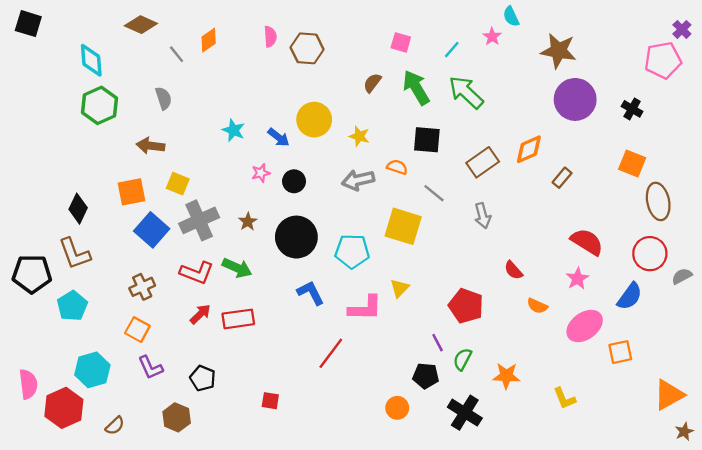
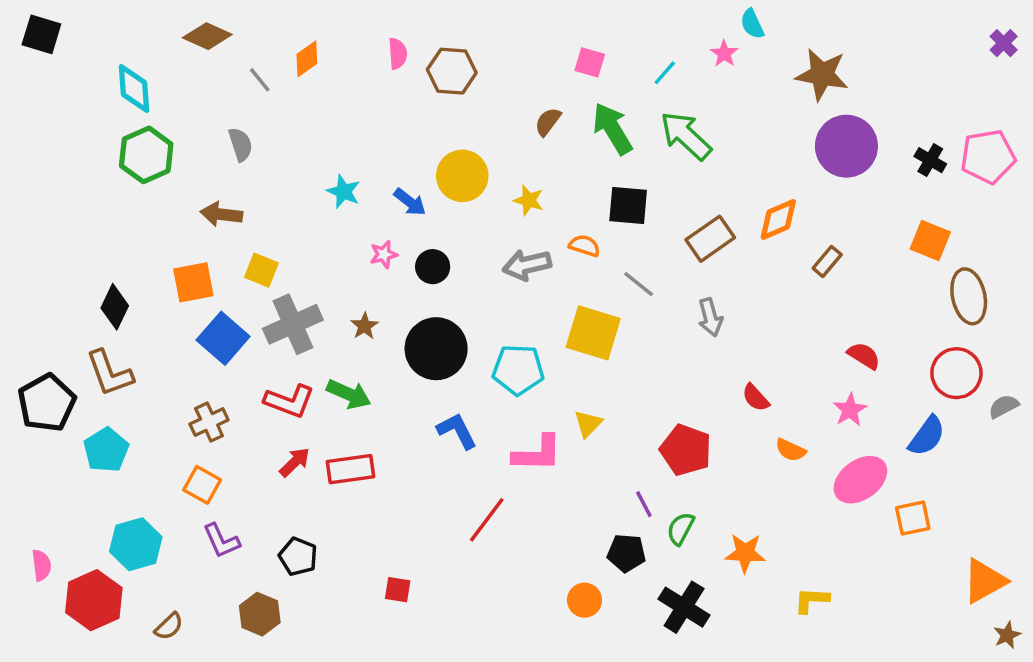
pink pentagon: (663, 60) -> (988, 157), moved
red semicircle: (587, 242) -> (864, 356), size x0.7
black pentagon: (32, 274) -> (47, 403), turned -30
pink semicircle: (28, 384) -> (41, 565), size x0.7
yellow L-shape: (564, 398) -> (812, 600), moved, turned 115

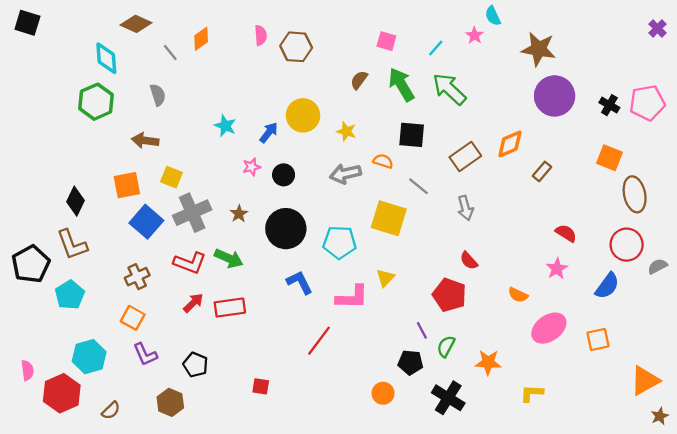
cyan diamond: (134, 89) -> (106, 58), moved
blue arrow: (410, 202) -> (269, 133), turned -90
red semicircle: (756, 398) -> (469, 261), moved
pink ellipse: (860, 480) -> (549, 328), moved

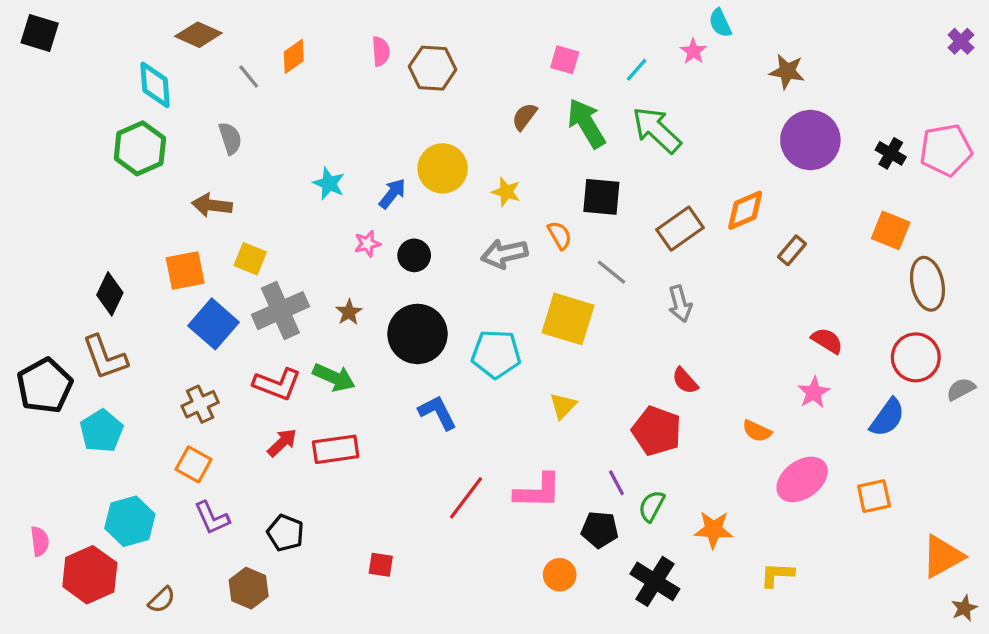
brown star: (539, 49) -> (787, 71), size x0.7
orange semicircle: (383, 161) -> (560, 235), turned 42
pink L-shape: (352, 297) -> (538, 491), moved

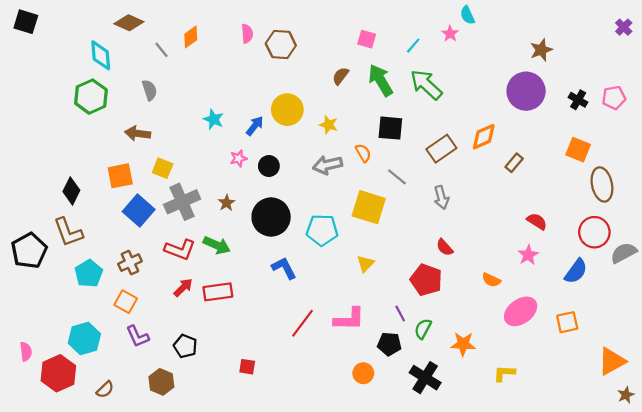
brown star: (787, 71) -> (541, 50), moved, turned -30
pink pentagon: (946, 150) -> (614, 98), size x0.7
gray semicircle: (961, 389) -> (624, 253), size x1.4
cyan pentagon: (101, 431) -> (89, 273), moved

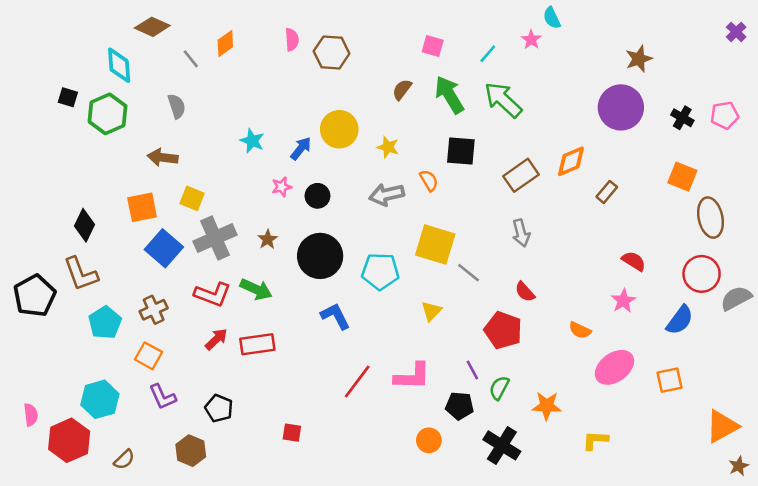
black square: (26, 22) -> (68, 97), moved, size x0.7
gray line: (397, 177) -> (469, 273), moved

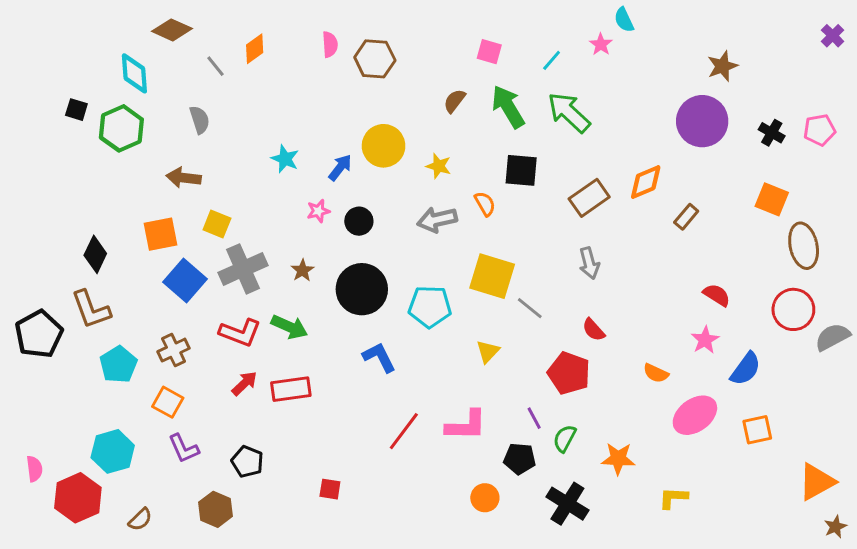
blue semicircle: (680, 320) -> (746, 369), moved

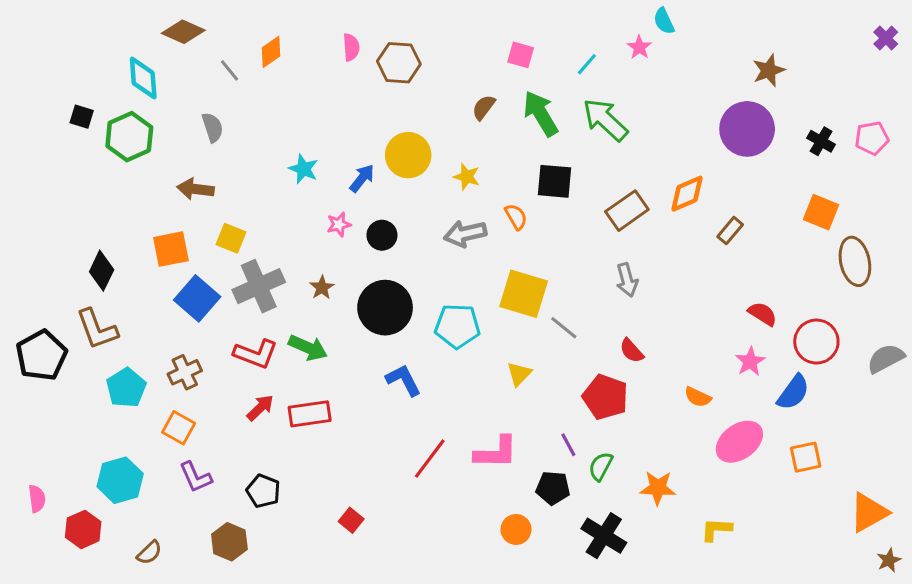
red circle: (793, 309) -> (816, 342), moved
red square: (330, 489) -> (351, 520), turned 30
red hexagon: (78, 498) -> (83, 529), size x0.7

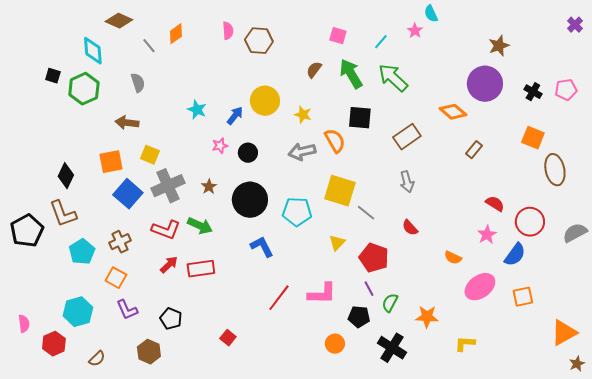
orange diamond: (687, 194) -> (453, 112), moved, turned 64
orange semicircle: (516, 217) -> (335, 141), size x1.4
red pentagon: (605, 397) -> (374, 258), moved

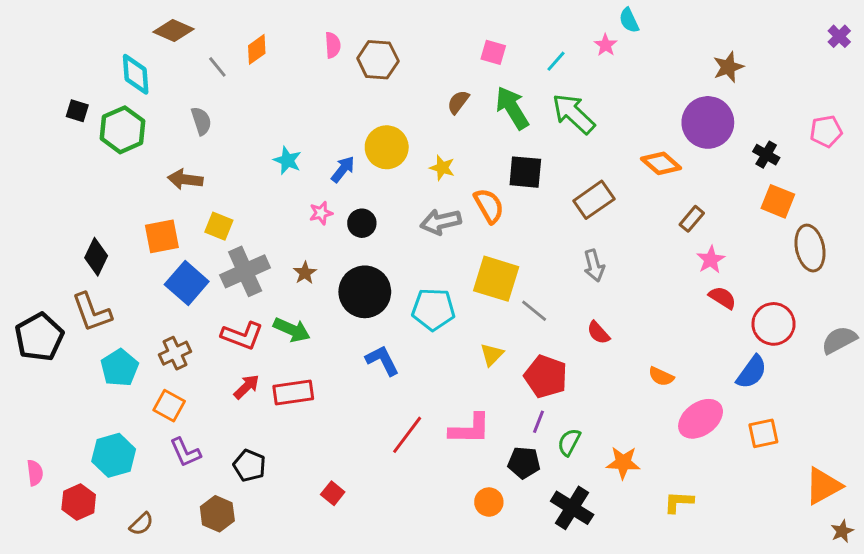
black cross: (533, 92) -> (766, 155), moved
pink star: (487, 235) -> (711, 260), moved
purple line: (369, 289) -> (538, 422), turned 49

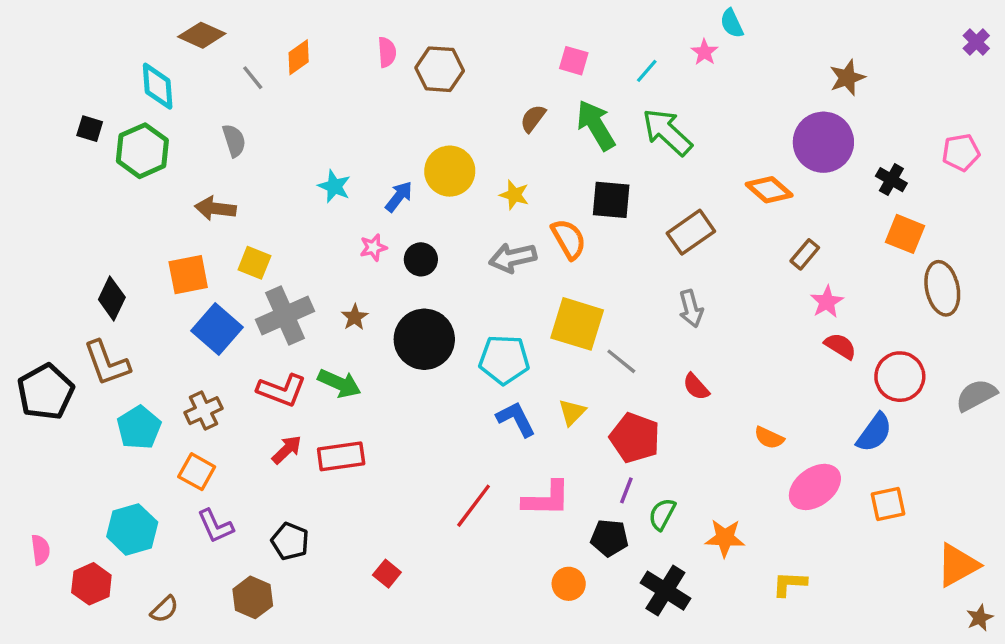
blue L-shape: (382, 360) -> (516, 419), moved

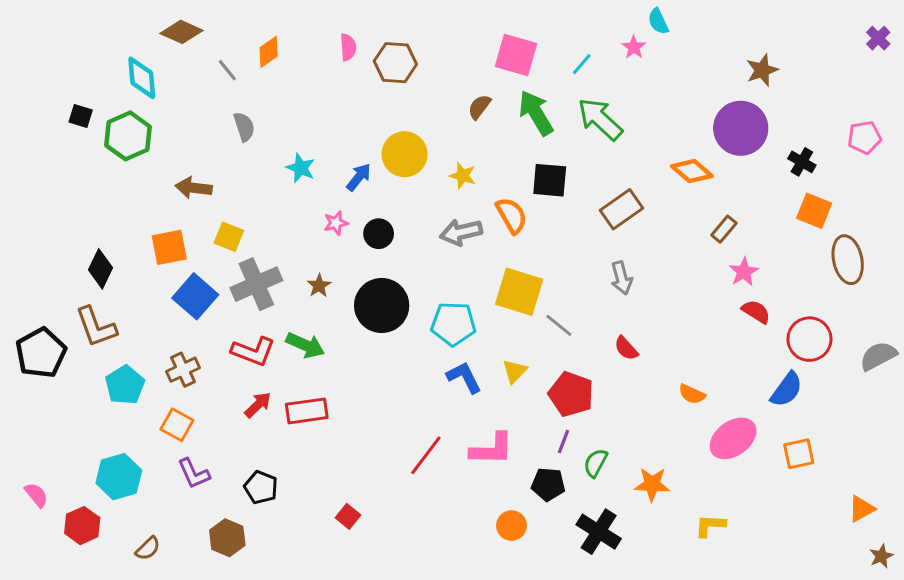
pink square: (574, 61) -> (516, 55), size x1.6
gray semicircle: (234, 141) -> (244, 127), moved
pink semicircle: (40, 550) -> (36, 495), turned -32
orange triangle: (958, 565) -> (861, 509), size x0.7

